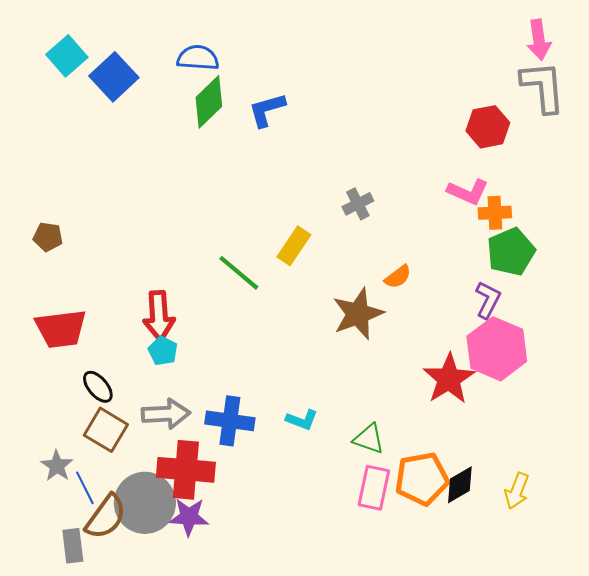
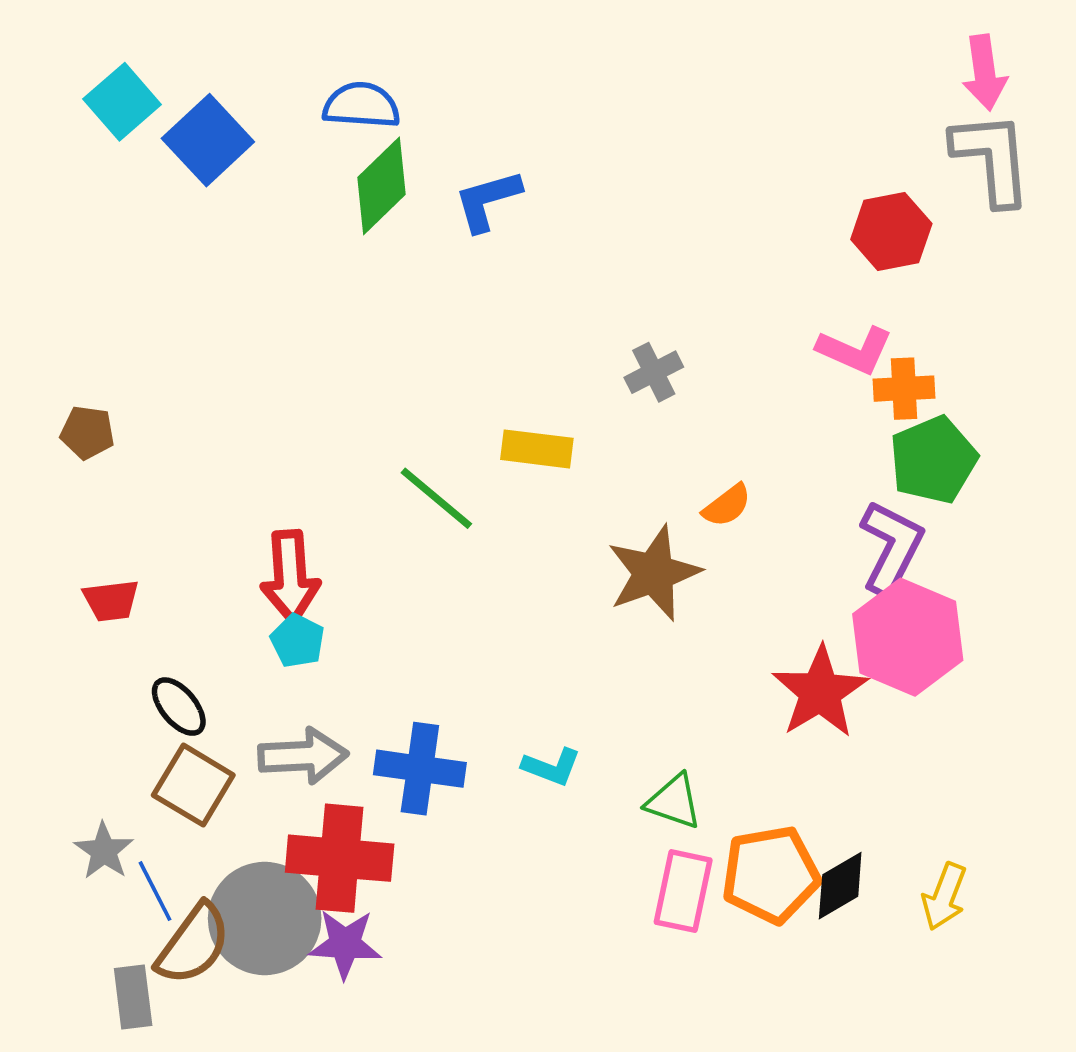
yellow rectangle: (294, 246) -> (537, 449), turned 63
purple L-shape: (488, 300) -> (891, 548), size x1.4
red trapezoid: (61, 329) -> (111, 601), size x0.6

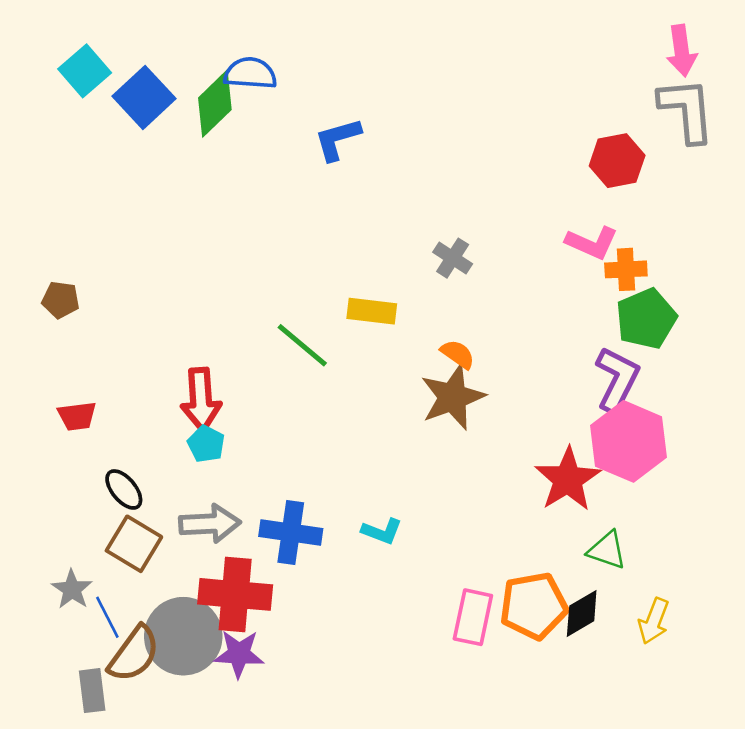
green diamond: (382, 186) -> (215, 104), moved
gray cross: (654, 372) -> (453, 258), turned -30
orange semicircle: (727, 506) -> (458, 354), moved, turned -108
green triangle: (674, 802) -> (607, 550), moved

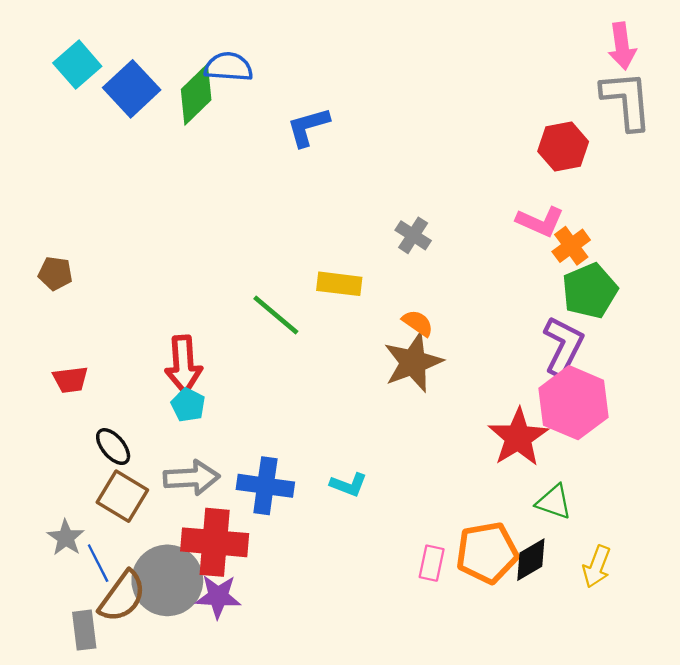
orange cross: (626, 269) -> (571, 246), turned -33
pink rectangle: (473, 617) -> (432, 563), size x0.7

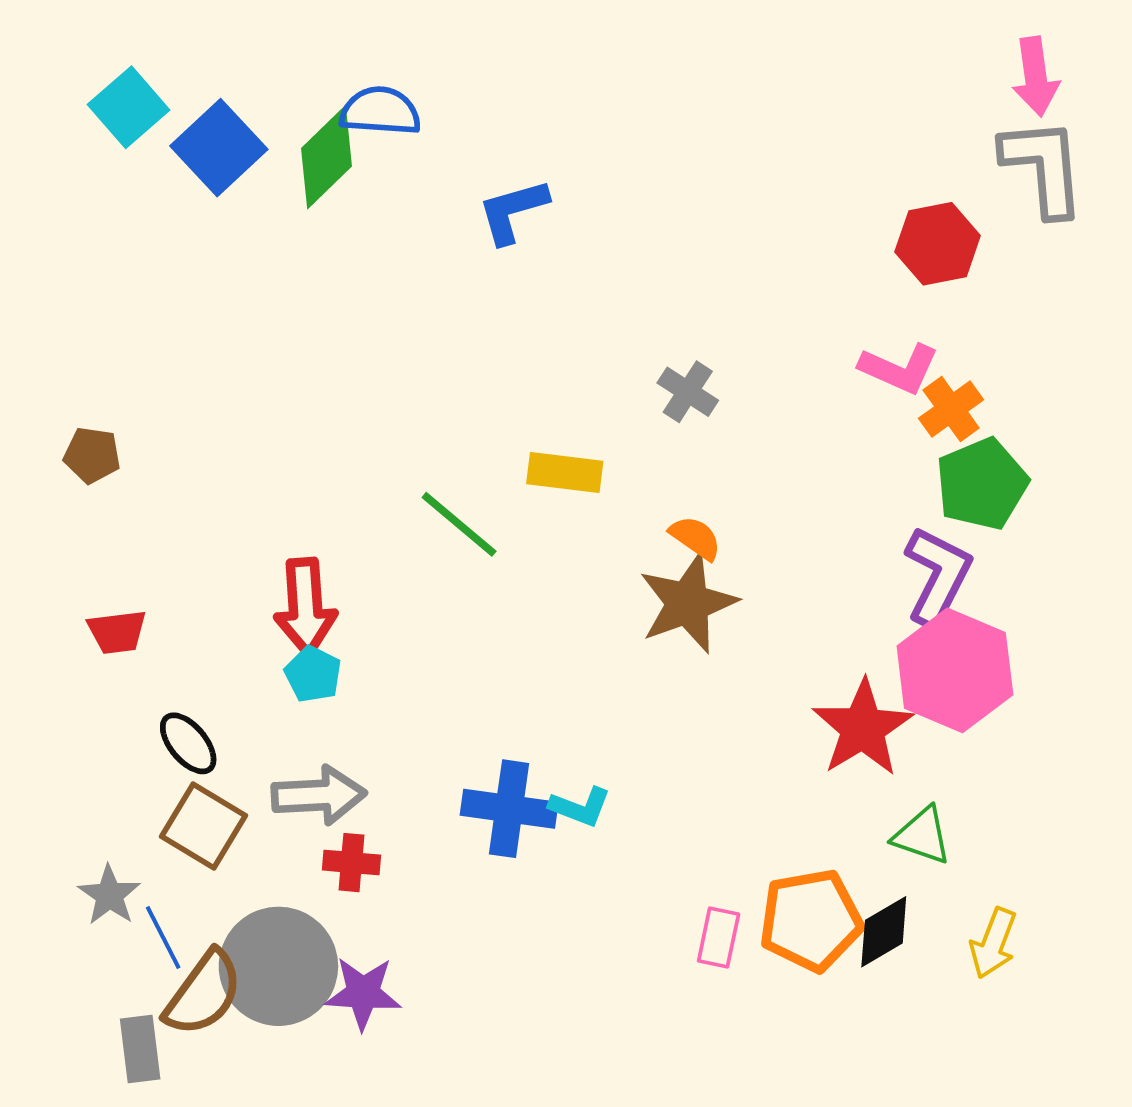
blue cross: (265, 486) -> (509, 809), moved
red cross: (215, 542) -> (351, 863), moved, size x0.5

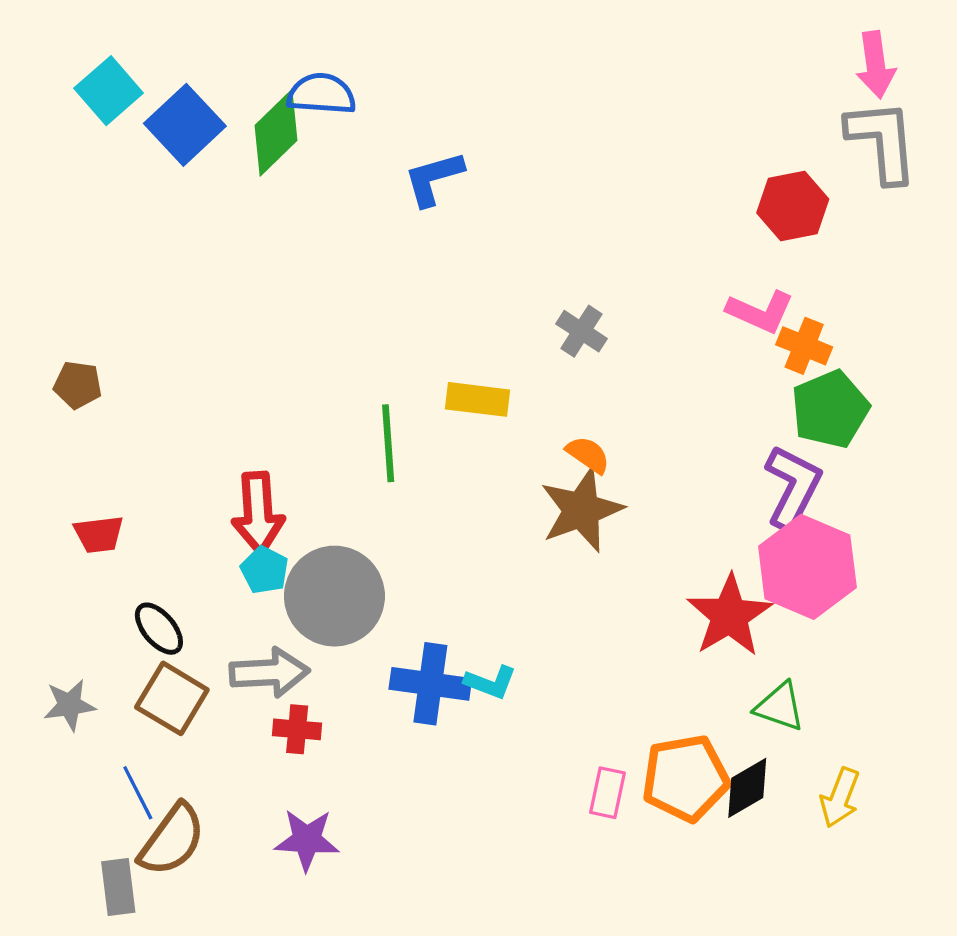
orange cross: (951, 409) -> (804, 346), turned -32
green line: (459, 524) -> (388, 443), turned 46
gray star: (109, 895) -> (70, 705), moved, turned 30
gray circle: (278, 966) -> (334, 596), moved

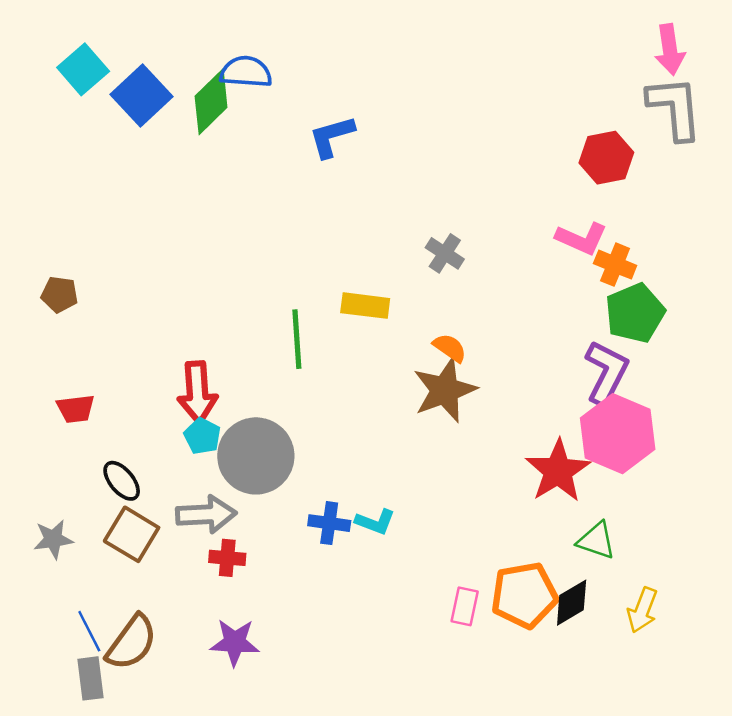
blue cross: (430, 684) -> (329, 523), size x0.7
blue line: (138, 793) -> (89, 631), moved

